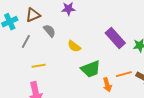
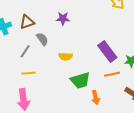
gray line: (26, 41) -> (25, 51), moved
yellow semicircle: (74, 46) -> (66, 56), turned -40
orange line: (124, 74) -> (112, 74), moved

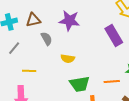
purple star: (63, 19) -> (69, 21), size x1.5
gray line: (25, 51) -> (14, 48), moved
purple rectangle: (107, 52) -> (114, 36), moved

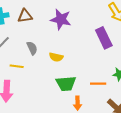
gray semicircle: (47, 39) -> (32, 48), moved

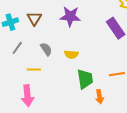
brown triangle: (25, 16) -> (34, 18), turned -42
green trapezoid: (66, 84) -> (85, 79), turned -85

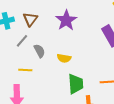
purple star: (70, 16) -> (66, 20), turned 30
gray line: (17, 48) -> (22, 41), moved

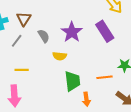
purple star: (66, 20) -> (72, 32), moved
gray semicircle: (39, 51) -> (44, 36), moved

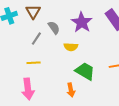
gray line: (17, 41) -> (36, 39), moved
green trapezoid: (72, 81) -> (85, 71), turned -50
orange arrow: (86, 99) -> (71, 90), moved

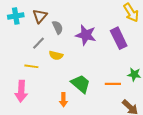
purple star: (82, 22) -> (86, 35), turned -30
gray semicircle: (54, 28) -> (58, 27), moved
yellow semicircle: (71, 47) -> (56, 55), moved

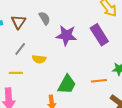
gray semicircle: (58, 27) -> (45, 18), moved
green trapezoid: (81, 84) -> (67, 84), turned 85

